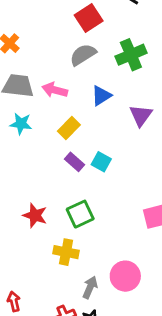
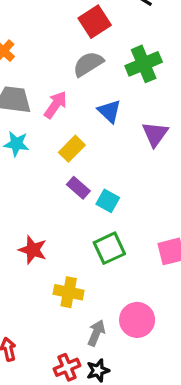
pink arrow: (55, 90) -> (56, 105), turned 110
blue triangle: (101, 96) -> (109, 111), turned -45
cyan square: (101, 162) -> (108, 201), moved
green square: (80, 214) -> (109, 248), moved

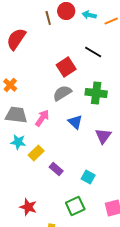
green cross: (144, 64) -> (96, 93), turned 30
yellow rectangle: (72, 149) -> (36, 153), moved
cyan square: (108, 201) -> (88, 177), moved

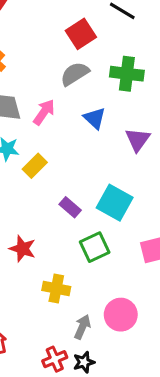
purple rectangle: (56, 169) -> (70, 207), moved
cyan square: (88, 177) -> (115, 203), size x1.6

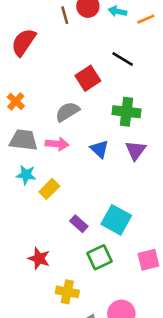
gray semicircle: (75, 74) -> (67, 112), moved
pink arrow: (44, 112) -> (57, 144), turned 60
purple triangle: (138, 140) -> (136, 150), moved

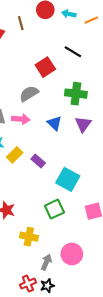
brown line: (65, 15) -> (21, 23), moved
purple rectangle: (79, 224) -> (38, 161), moved

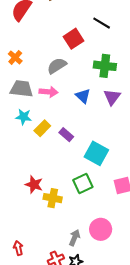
yellow cross: (29, 237) -> (53, 198), moved

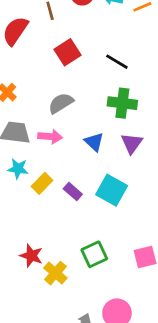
black line: (102, 23) -> (117, 62), moved
red square: (74, 39) -> (67, 52), moved
cyan square: (96, 153) -> (112, 190), moved
yellow cross: (53, 198) -> (55, 273), turned 30

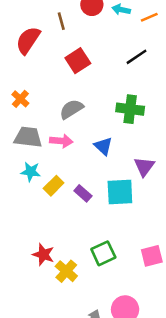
black line: (117, 62) -> (137, 57), moved, turned -65
purple triangle: (132, 143) -> (144, 167), moved
cyan square: (112, 190) -> (120, 192), turned -32

